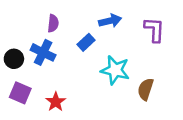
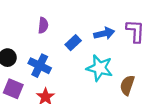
blue arrow: (110, 21) -> (104, 33), moved
blue cross: (43, 52) -> (40, 66), moved

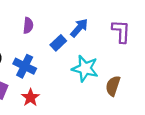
blue arrow: (104, 33) -> (79, 28), moved, turned -36

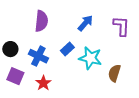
purple semicircle: (28, 25) -> (41, 21), size x1.5
blue rectangle: (58, 43) -> (67, 49), moved

